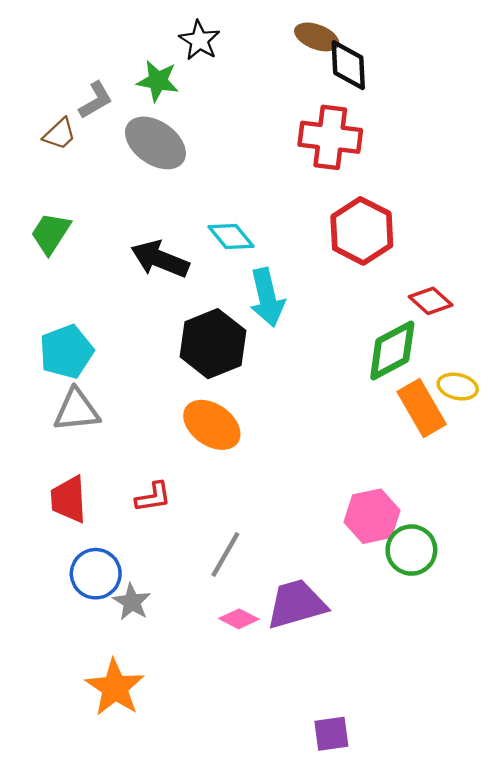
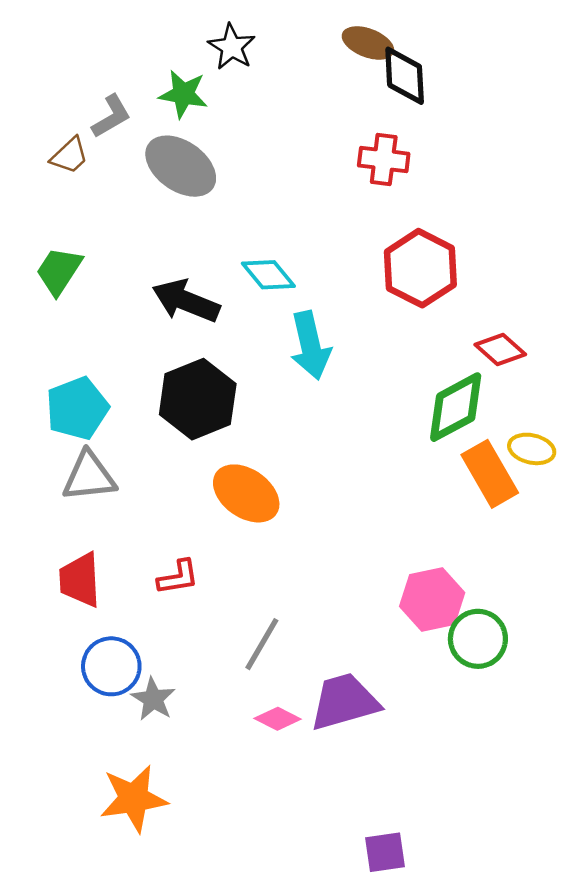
red cross: (330, 137) -> (384, 160), size x0.7
black hexagon: (213, 344) -> (198, 399), moved
orange star: (115, 688) -> (134, 799), turned 30

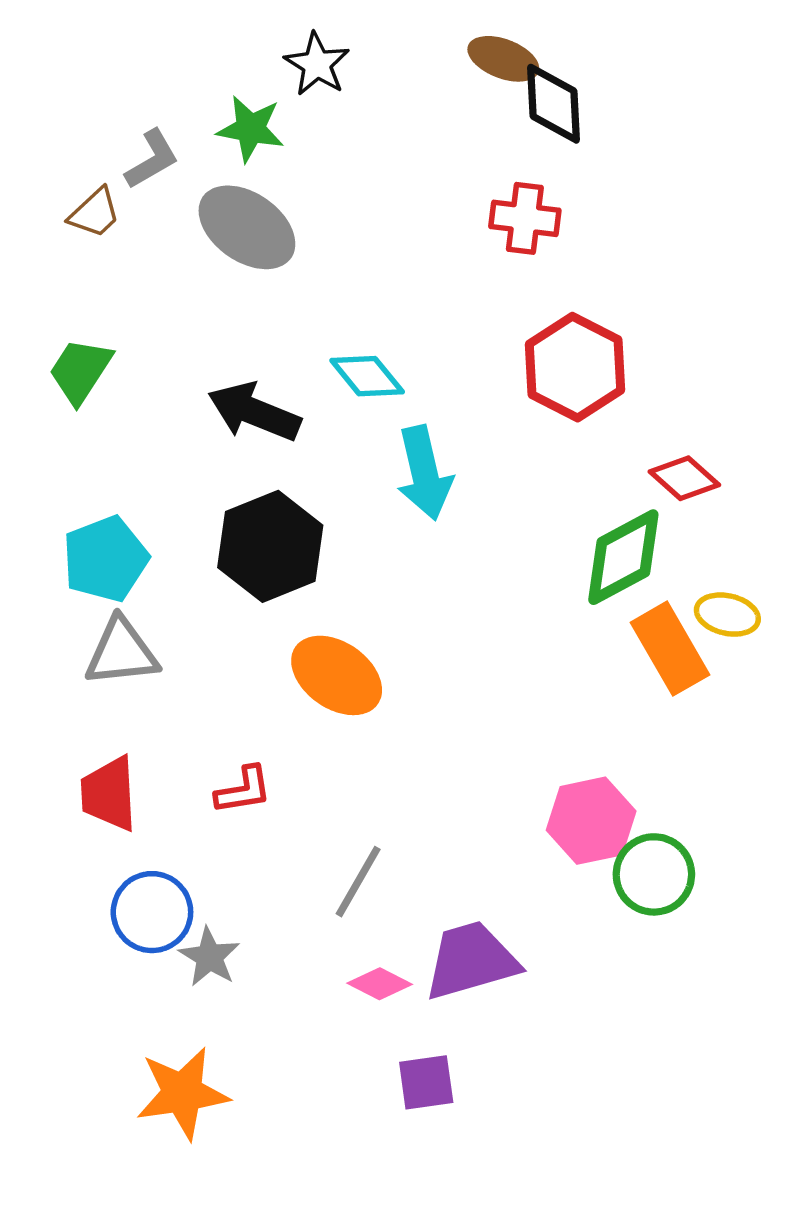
purple square: (385, 852) -> (426, 1082), moved

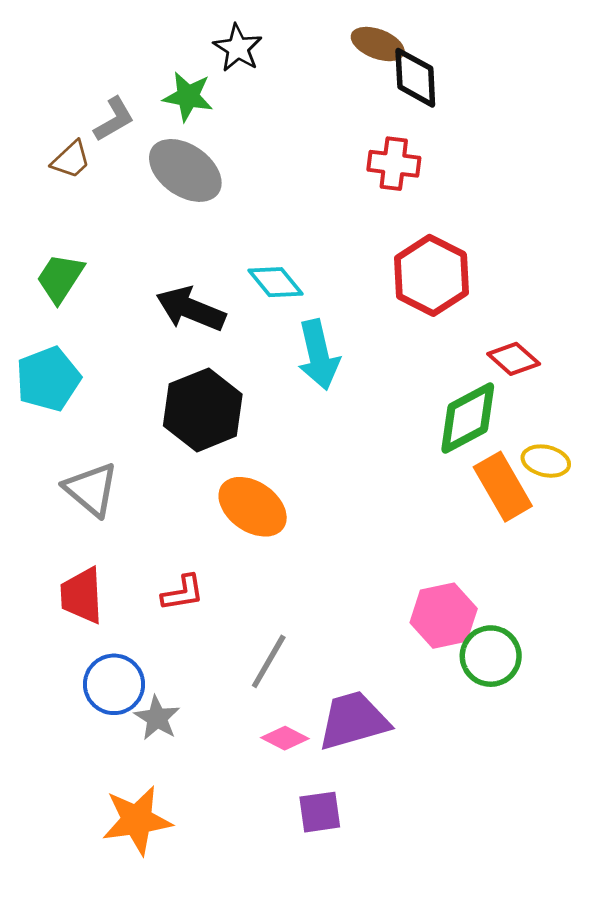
cyan pentagon: (105, 559) -> (48, 379), moved
gray triangle: (122, 652) -> (91, 489), turned 46

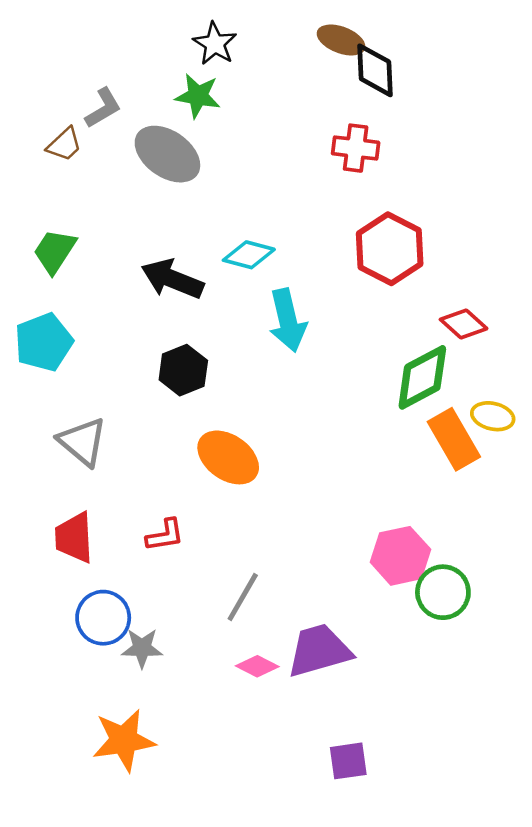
green star: (188, 96) -> (198, 96), moved
cyan diamond: (275, 282) -> (249, 255), turned -36
black hexagon: (203, 410) -> (183, 370), size x0.7
gray star: (157, 718) -> (142, 648), turned -30
purple square: (320, 812) -> (348, 761), moved

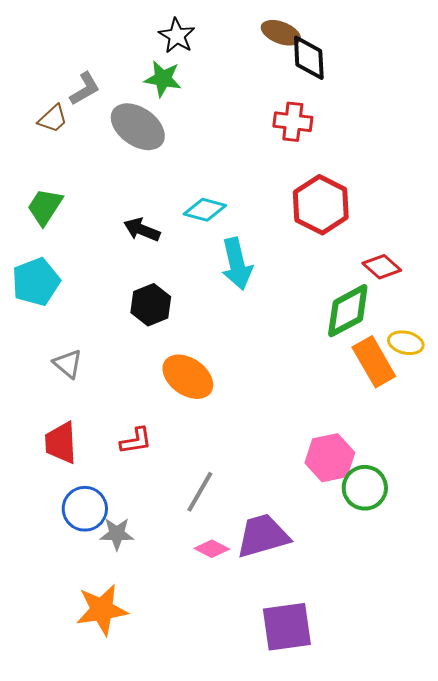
black arrow: (172, 279) -> (142, 230), size x0.7
gray triangle: (83, 442) -> (68, 364), size x0.7
purple square: (348, 761) -> (287, 627), size x1.6

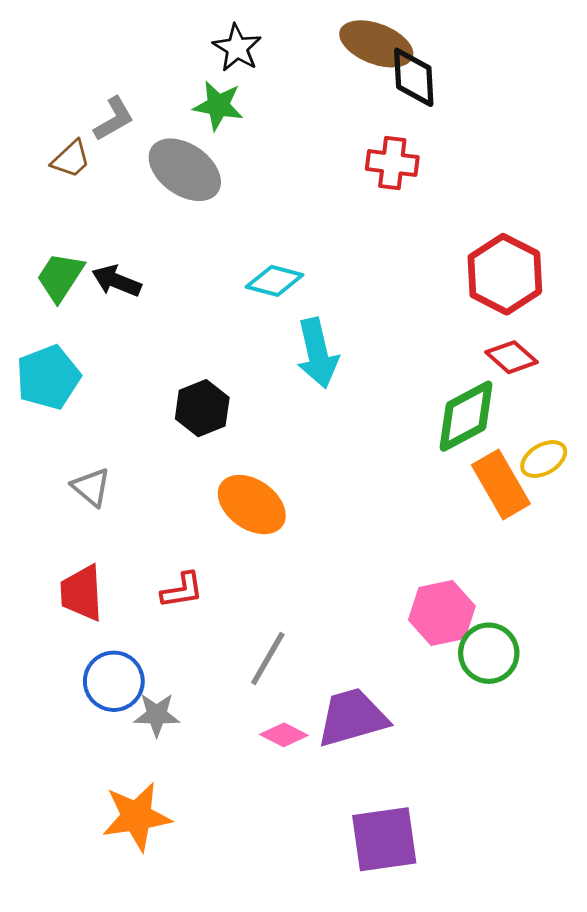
brown ellipse: (281, 33) -> (376, 44), size x1.4
red hexagon: (321, 205) -> (505, 274), moved
black arrow: (142, 230) -> (116, 281), moved
yellow ellipse: (406, 343) -> (544, 459), turned -44

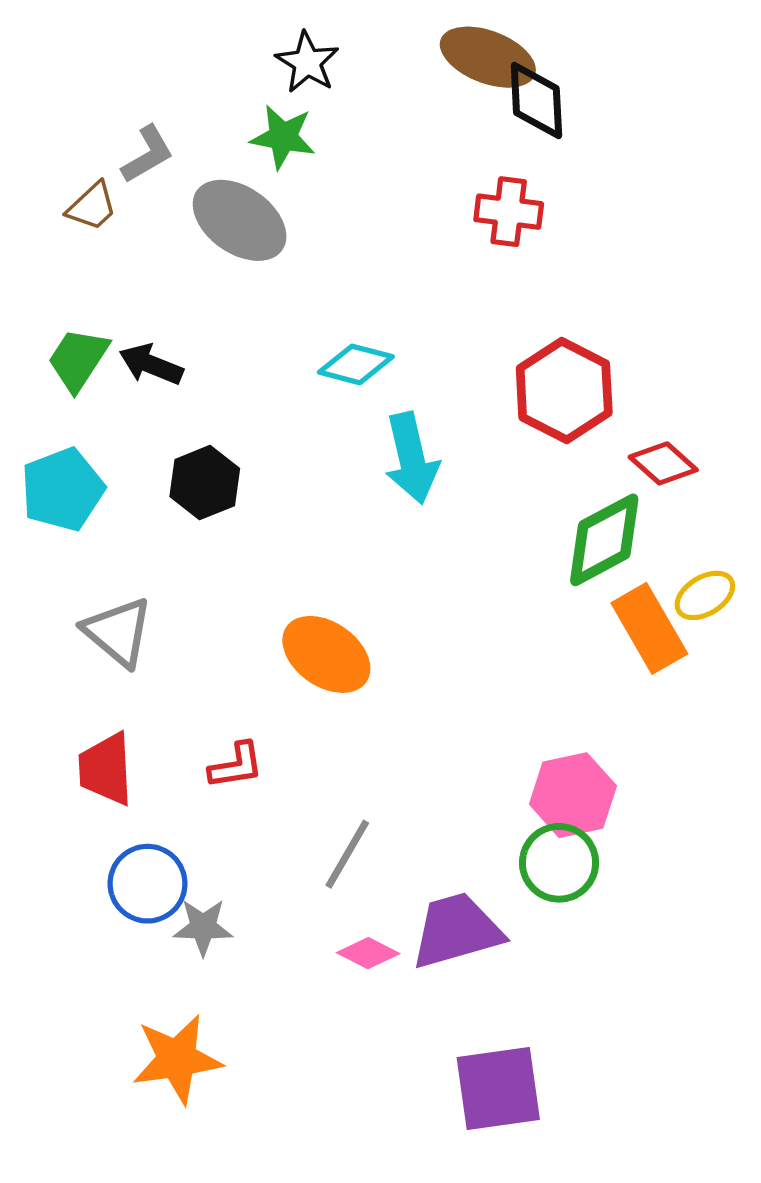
red hexagon: (505, 274) -> (564, 390), moved
black hexagon: (202, 408) -> (205, 483), moved
gray triangle: (91, 487) -> (118, 632), size x1.4
green circle: (489, 653) -> (559, 863), moved

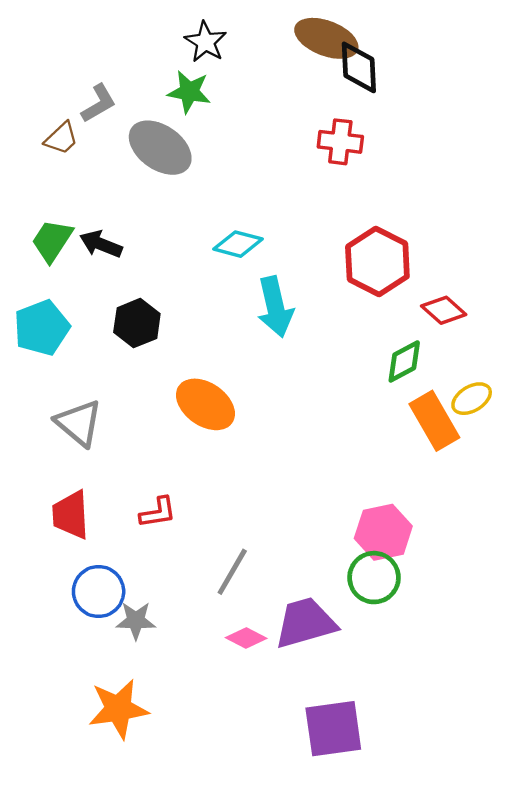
green diamond: (604, 540) -> (404, 361), size x0.7
orange ellipse: (326, 654) -> (205, 404), moved

